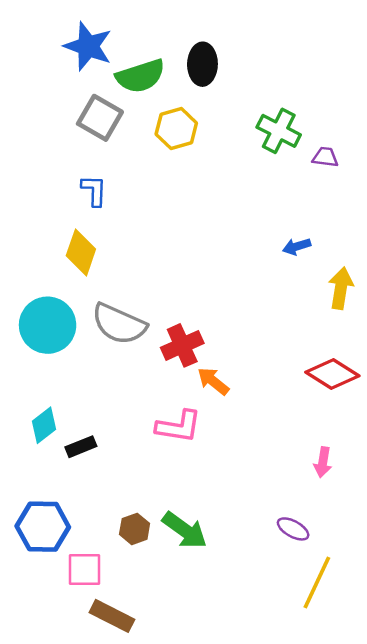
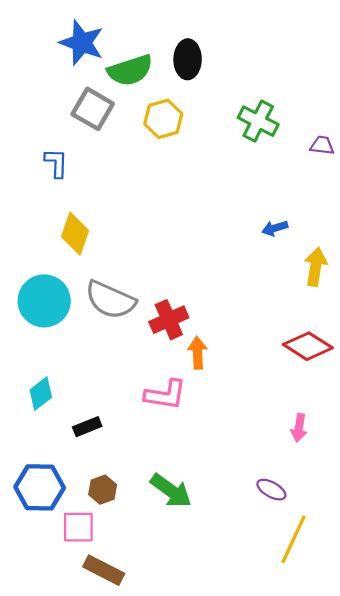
purple trapezoid: (325, 157) -> (322, 145), moved
blue L-shape: (94, 190) -> (56, 163), moved
orange arrow: (213, 381) -> (197, 353), turned 48
black rectangle: (81, 447) -> (87, 427), moved
brown hexagon: (135, 529) -> (103, 490), moved

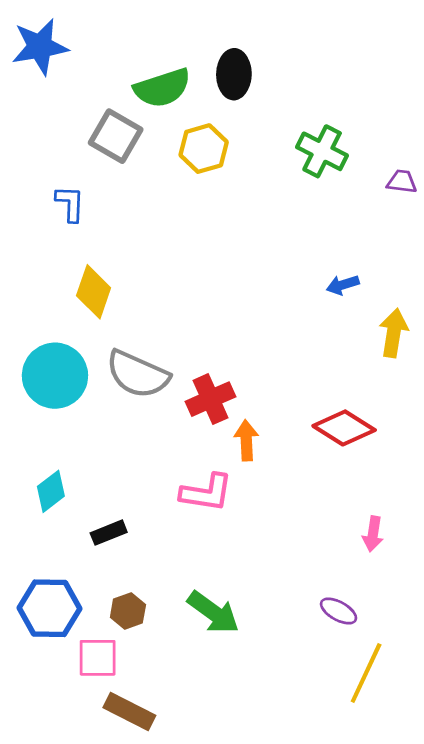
blue star: (82, 43) -> (40, 47), moved, turned -30
red diamond: (308, 346) -> (344, 428), moved

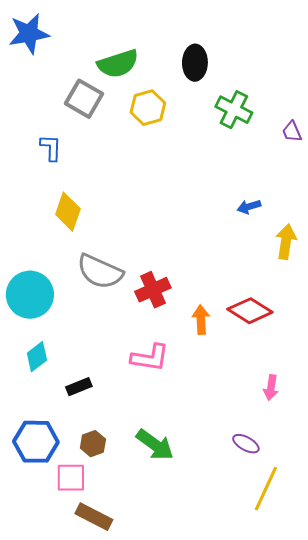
black ellipse: (234, 74) -> (195, 63), moved
purple trapezoid: (402, 182) -> (292, 132), turned -120
cyan circle: (55, 376) -> (30, 295), moved
orange arrow: (246, 440) -> (201, 320), moved

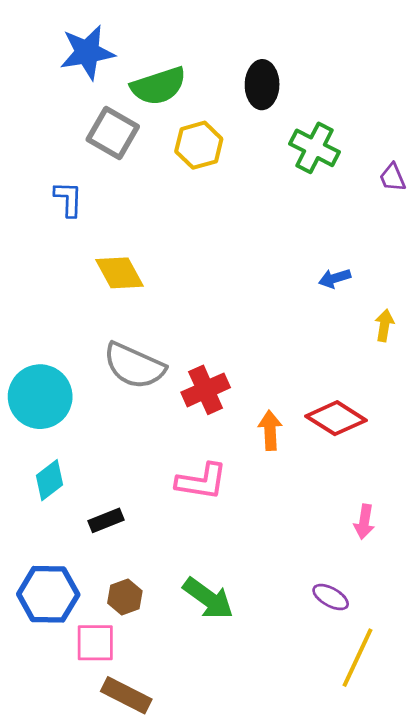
blue star: (29, 34) -> (87, 52), moved
yellow diamond: (68, 212) -> (119, 273), moved, turned -48
yellow arrow: (286, 242) -> (384, 325), size x0.7

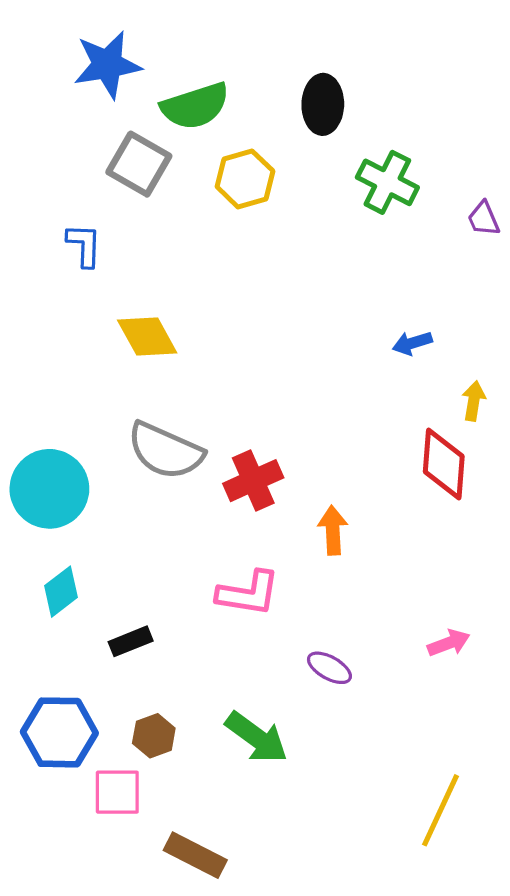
red diamond: (336, 418) -> (444, 464), moved, turned 62
pink arrow: (364, 522) -> (449, 643), turned -120
purple ellipse: (331, 597) -> (329, 668), moved
brown rectangle: (126, 695) -> (195, 855), moved

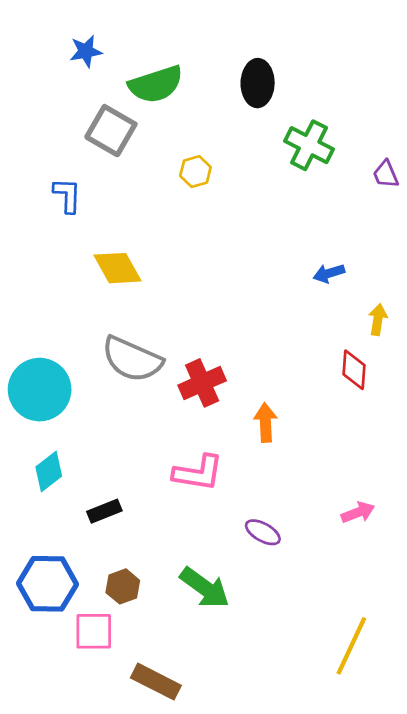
blue star: (107, 65) -> (86, 51), size x0.6
yellow hexagon: (245, 179) -> (195, 172), moved, size x0.7
red diamond: (444, 464) -> (354, 370), size x0.7

